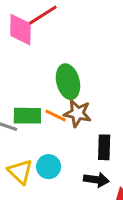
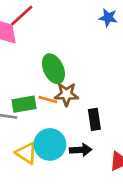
cyan circle: (49, 167) -> (50, 144), size x1.5
black arrow: (96, 180) -> (81, 150), moved

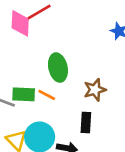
brown star: (66, 94) -> (95, 90), moved, turned -30

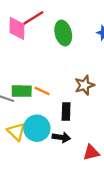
green ellipse: (58, 68) -> (63, 33), moved
black rectangle: (86, 123) -> (66, 111), moved

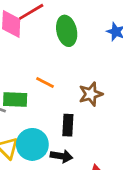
orange line: (42, 91) -> (45, 83), moved

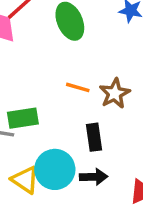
orange line: (45, 83) -> (78, 87), moved

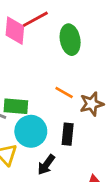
cyan circle: (55, 169) -> (31, 131), moved
black arrow: (94, 177) -> (46, 165), moved, turned 115

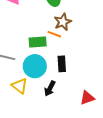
brown star: (92, 104) -> (63, 22), moved
green rectangle: (16, 106) -> (38, 42), moved

